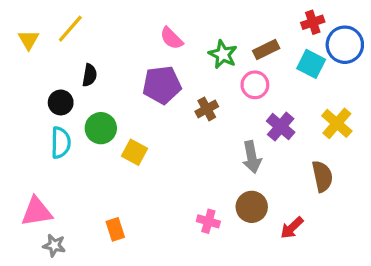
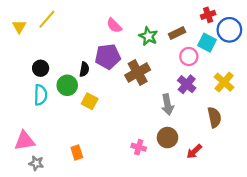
black semicircle: (90, 75) -> (84, 69), moved
pink circle: (255, 85) -> (189, 56), moved
brown cross: (207, 109) -> (138, 72), size x1.6

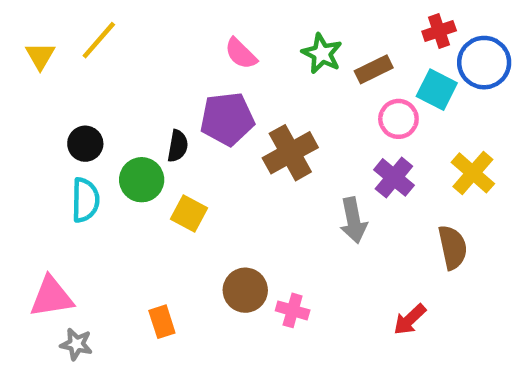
green star: (148, 36) -> (322, 54), moved
brown circle: (167, 138) -> (245, 290), moved

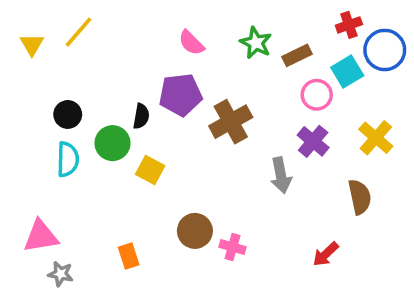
cyan square: (437, 90) -> (347, 71), turned 32

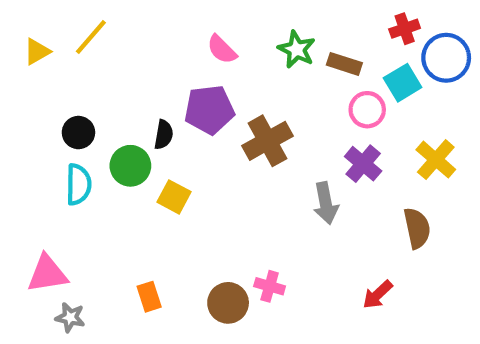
yellow triangle: (32, 45) -> (37, 52), turned 30
brown rectangle: (297, 55) -> (344, 64), turned 44
brown circle: (195, 231) -> (228, 303), moved

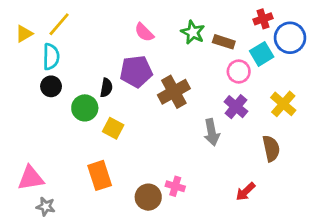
cyan semicircle: (78, 184) -> (51, 57), moved
orange rectangle: (149, 297) -> (100, 175), moved, size x1.5

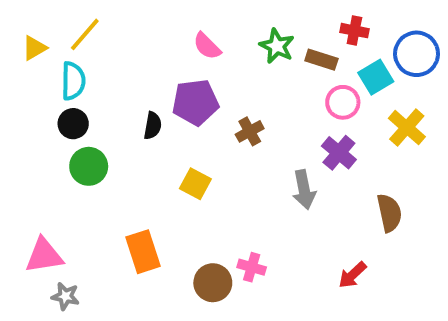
red cross: (263, 19) -> (354, 31), moved, turned 30
brown cross: (174, 92) -> (250, 131), size x0.6
yellow cross: (283, 104) -> (407, 128), moved
green circle: (85, 108) -> (89, 166), moved
yellow square: (113, 128) -> (195, 184), moved

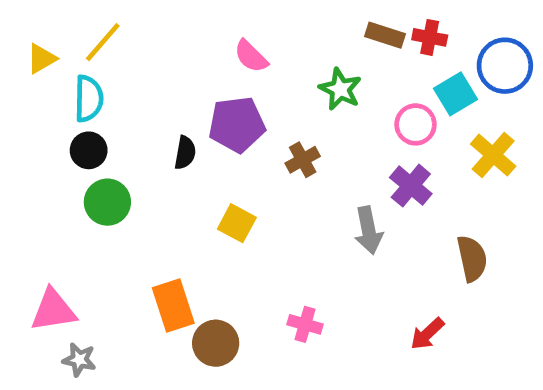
green star: (277, 46) -> (340, 89), moved
brown rectangle: (321, 60) -> (385, 35), moved
brown circle: (213, 283) -> (216, 343), moved

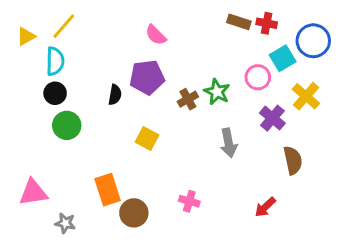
green star: (340, 89) -> (217, 92), moved
purple cross: (411, 186) -> (272, 118), moved
gray star: (79, 360) -> (65, 223), moved

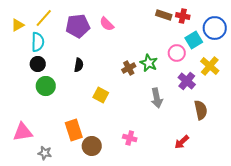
purple pentagon: (147, 77) -> (78, 26), moved

